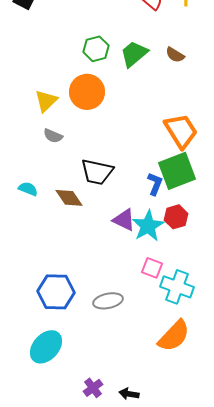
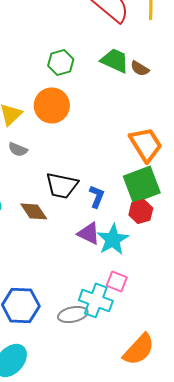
green trapezoid: (134, 54) -> (115, 60), moved, turned 64
blue L-shape: (155, 184) -> (97, 196), moved
red hexagon: (176, 217) -> (141, 211), moved
cyan cross: (177, 287) -> (96, 300), moved

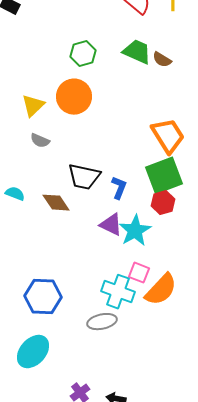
gray ellipse: (73, 314) -> (102, 322), moved
orange semicircle: (139, 349) -> (161, 290), moved

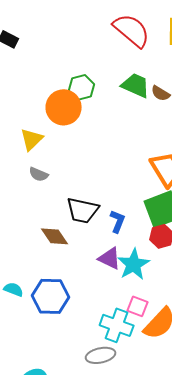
orange circle: (74, 97) -> (64, 107), moved
cyan semicircle: (15, 194) -> (14, 289), moved
blue hexagon: (43, 297) -> (51, 296), moved

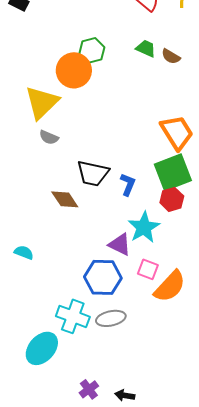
green trapezoid: (136, 85) -> (146, 48), size x0.7
yellow triangle: (32, 139) -> (42, 102), size x1.5
purple triangle: (110, 258) -> (120, 244), moved
blue hexagon: (51, 296) -> (103, 277), moved
cyan cross: (117, 325) -> (73, 316), moved

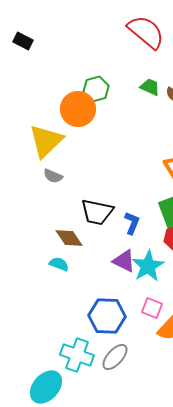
purple triangle: (120, 244) -> (124, 261), moved
cyan semicircle: (24, 252) -> (59, 264), moved
gray ellipse: (111, 318) -> (115, 357), turned -36

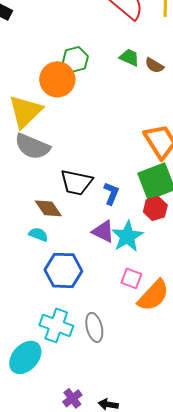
gray semicircle: (53, 176) -> (32, 146), size x1.8
blue hexagon: (107, 316) -> (63, 270), moved
gray ellipse: (115, 357) -> (94, 327), turned -56

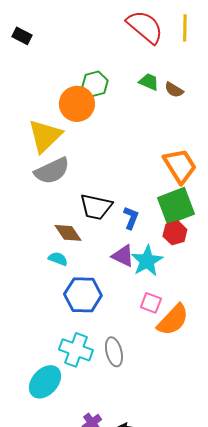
gray semicircle: (32, 146) -> (52, 171), turned -48

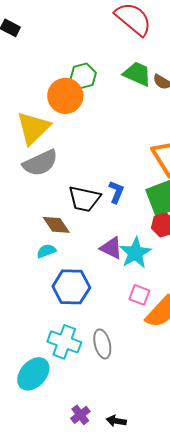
green trapezoid: (149, 82) -> (137, 74), size x1.4
blue L-shape: (131, 218) -> (116, 192), moved
cyan semicircle: (58, 259) -> (46, 251), turned -42

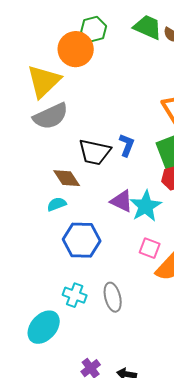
cyan cross: (64, 342) -> (75, 295), size x0.7

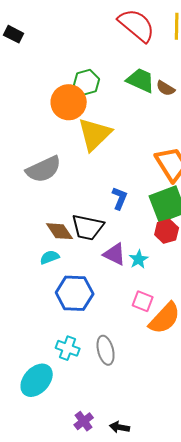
yellow triangle: (44, 81) -> (95, 134), moved
black trapezoid: (95, 152) -> (88, 227), moved
cyan star: (146, 206) -> (139, 259), size x0.6

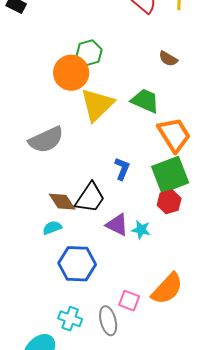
green trapezoid: (141, 80) -> (145, 101), moved
black trapezoid: (88, 227) -> (90, 198), turned -68
cyan star: (139, 259) -> (141, 230), turned -30
pink square: (143, 301) -> (129, 301), moved

